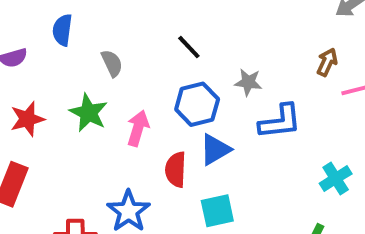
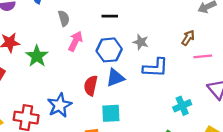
black line: (189, 47) -> (110, 16), turned -56
green star: (89, 113) -> (37, 56), moved
pink arrow: (138, 128) -> (75, 41), moved

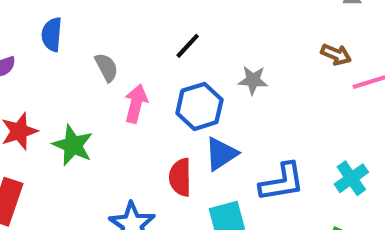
black line: (110, 16) -> (188, 46), turned -35
brown arrow: (188, 38) -> (336, 54), turned 91
blue L-shape: (155, 68) -> (282, 182), moved

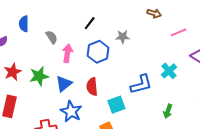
brown arrow: (336, 54) -> (154, 13), moved
green star: (73, 145) -> (39, 76), turned -30
blue triangle: (221, 154) -> (64, 84), moved
cyan cross: (351, 178) -> (169, 71), moved

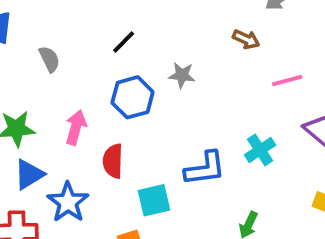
pink arrow: (67, 53) -> (76, 127), moved
blue triangle: (64, 84) -> (29, 174), moved

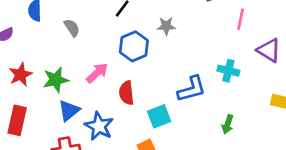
pink line: (287, 80) -> (241, 19), turned -55
pink arrow: (76, 127) -> (97, 73), turned 40
cyan cross: (260, 150) -> (228, 71), turned -35

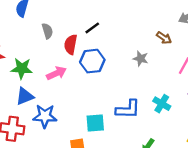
gray star: (166, 26) -> (141, 59), moved
red semicircle: (126, 93) -> (71, 44), moved
blue star: (99, 126) -> (45, 116), turned 30

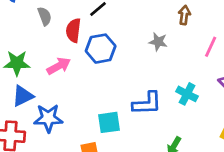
brown arrow: (164, 38) -> (184, 15), turned -112

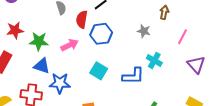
cyan cross: (187, 94) -> (154, 61), moved
blue triangle: (23, 96) -> (42, 66), turned 42
cyan square: (109, 122) -> (99, 71), moved, turned 36

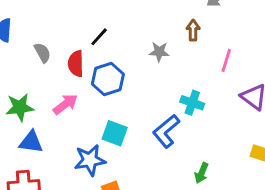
gray star: (144, 31) -> (159, 52), moved
blue L-shape: (133, 76) -> (166, 131), turned 150
blue star: (60, 83) -> (90, 160), moved

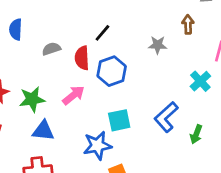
gray semicircle: (43, 53) -> (51, 49), turned -78
cyan cross: (192, 103) -> (200, 81), moved, turned 30
cyan square: (115, 133) -> (119, 120), turned -30
green arrow: (202, 173) -> (196, 134), moved

